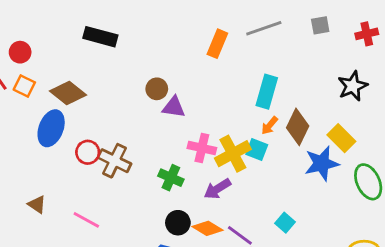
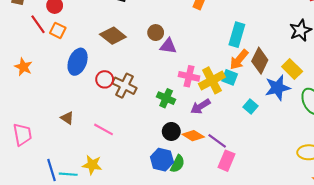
brown diamond: (68, 93) -> (113, 36), moved
orange arrow: (269, 125) -> (239, 60), size x1.5
cyan square: (285, 223) -> (250, 106), moved

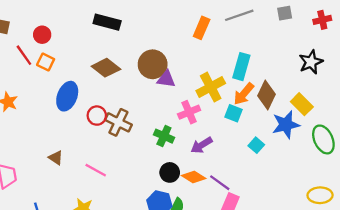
brown circle: (156, 33) -> (153, 64), size x1.6
pink cross: (189, 76) -> (189, 112), turned -36
yellow cross: (212, 80) -> (211, 87), moved

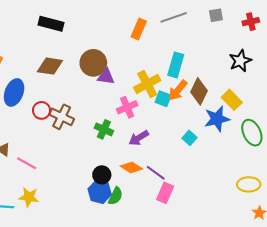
brown diamond: (106, 68) -> (50, 66), turned -30
cyan square: (233, 113) -> (163, 99), moved
pink line: (96, 170) -> (27, 163), moved
black circle: (170, 172) -> (102, 175), moved

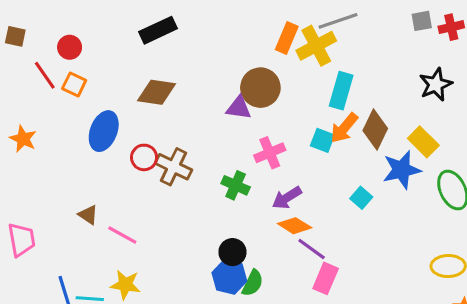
gray square: (216, 15) -> (422, 21), moved
black rectangle: (51, 24) -> (158, 30), turned -40
brown circle: (93, 63) -> (260, 88), moved
yellow cross: (147, 84) -> (316, 46), moved
orange diamond: (131, 168) -> (295, 226), moved

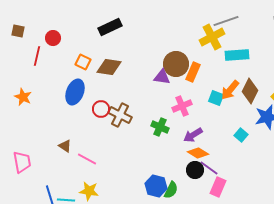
orange rectangle: (287, 38) -> (193, 72), moved
red line: (45, 75) -> (37, 56), turned 48
orange square: (74, 84) -> (83, 62), moved
cyan rectangle: (341, 91) -> (237, 55), moved, turned 70
black circle: (232, 252) -> (195, 170), moved

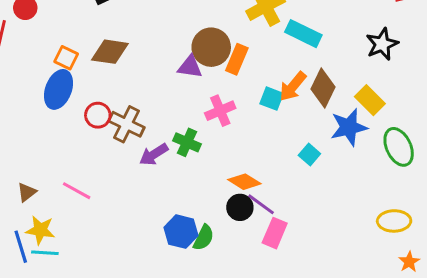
cyan rectangle: (237, 55) -> (303, 34), turned 30
orange square: (83, 62) -> (66, 58), moved
purple arrow: (193, 135) -> (154, 154), moved
brown triangle: (65, 146) -> (27, 192), moved, turned 48
yellow star: (89, 191) -> (40, 230), moved

